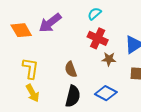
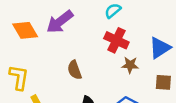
yellow L-shape: (30, 68) -> (19, 77), moved
brown semicircle: (71, 69) -> (75, 70), moved

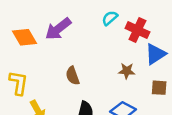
red cross: (116, 40) -> (137, 30), moved

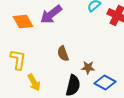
brown star: (127, 71) -> (88, 67), moved

